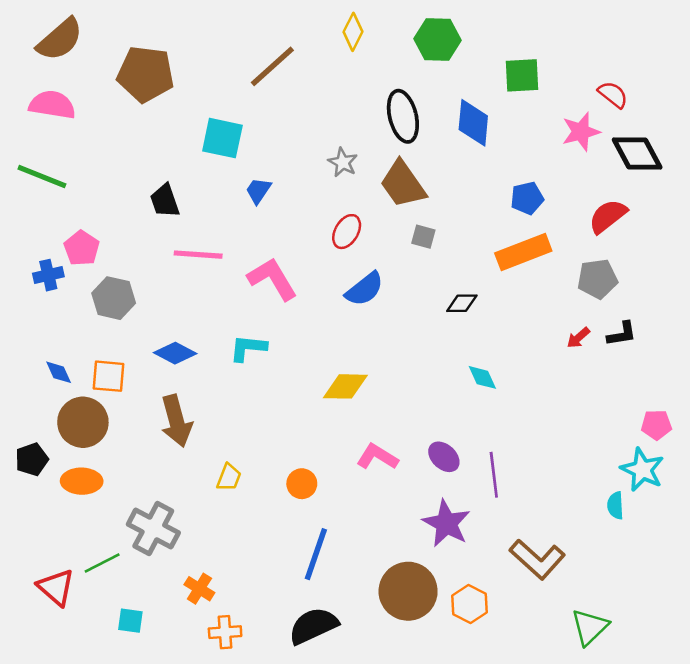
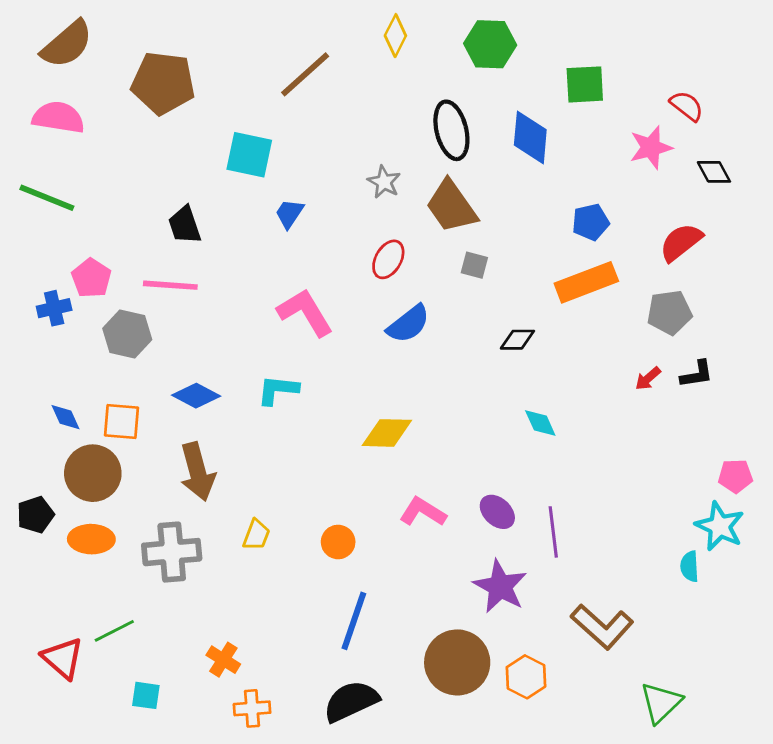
black diamond: (637, 153) -> (714, 172), size x0.6
pink line: (198, 255) -> (170, 285), moved
gray cross: (153, 528) -> (172, 552), moved, turned -33

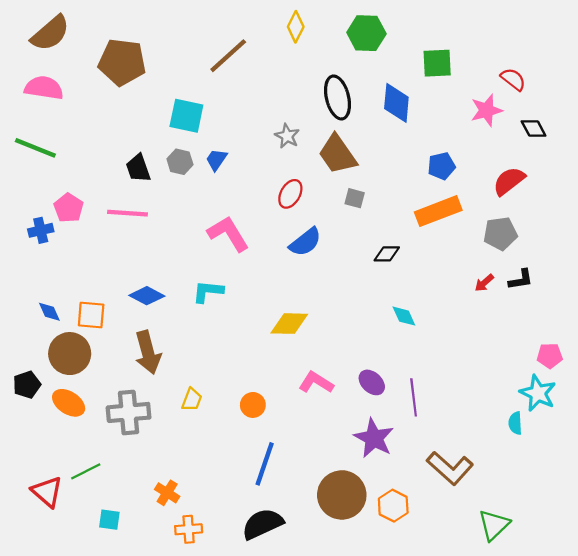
gray hexagon: (127, 334) -> (180, 162), moved, size x0.7
orange ellipse: (91, 539) -> (69, 403), turned 32

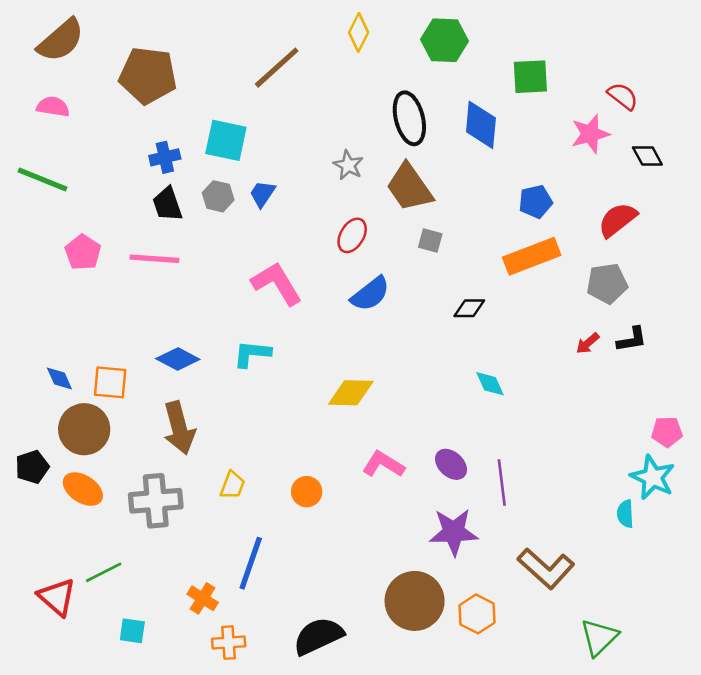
pink semicircle: (44, 88) -> (53, 107), size x0.7
blue cross: (41, 230) -> (165, 157), moved
purple star: (374, 438) -> (454, 532), turned -30
blue line: (265, 464) -> (251, 563), moved

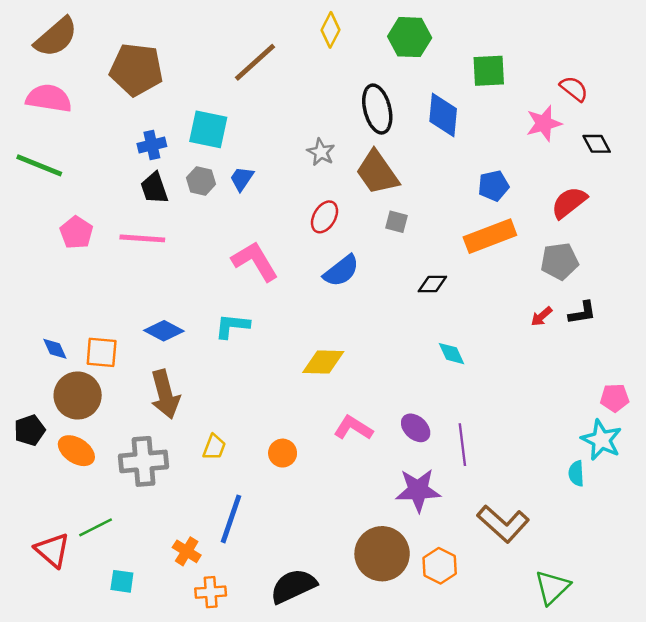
pink semicircle: (53, 107) -> (49, 98), size x1.5

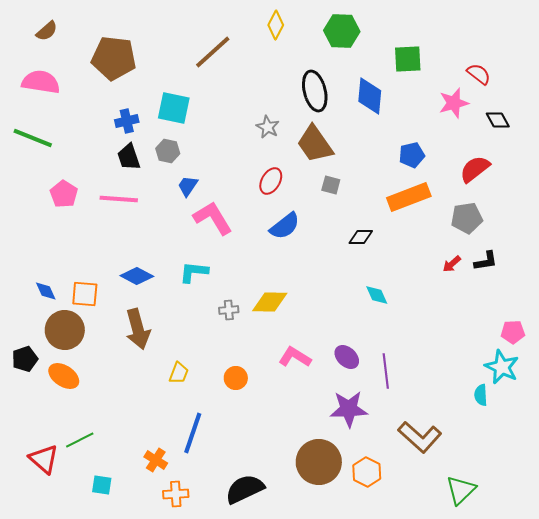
brown semicircle: (56, 37) -> (47, 31), size x0.6
blue trapezoid: (242, 179) -> (188, 186), moved
gray cross: (144, 461) -> (229, 310), moved, size x0.5

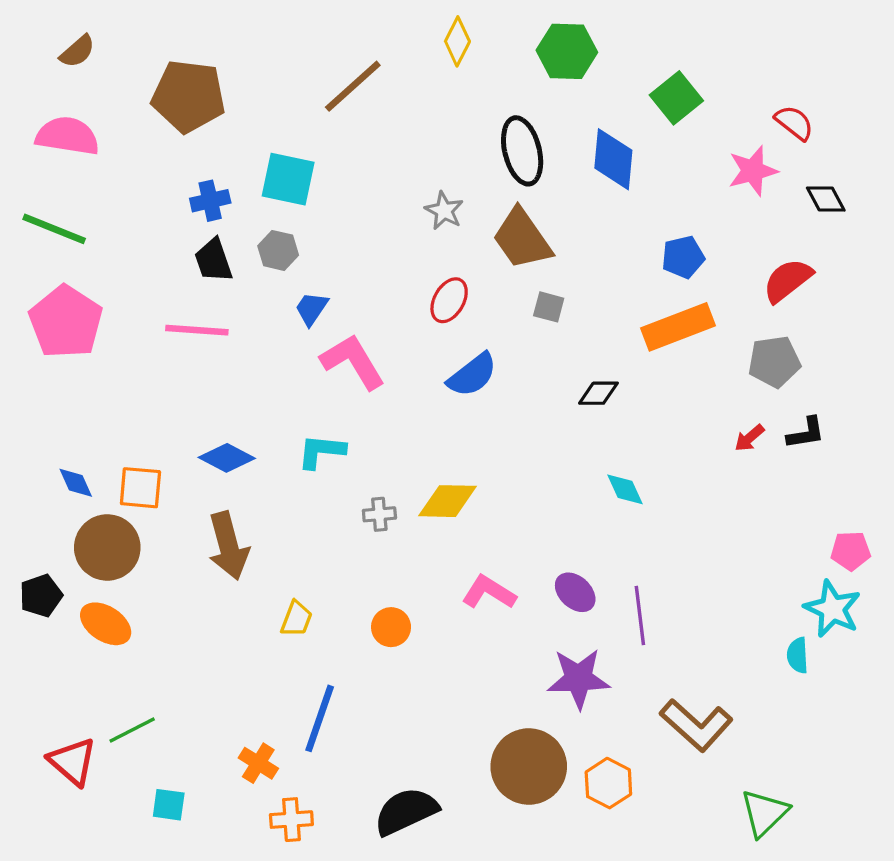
green square: (408, 59) -> (676, 98), turned -36
pink pentagon: (64, 194) -> (66, 322), moved, size x1.6

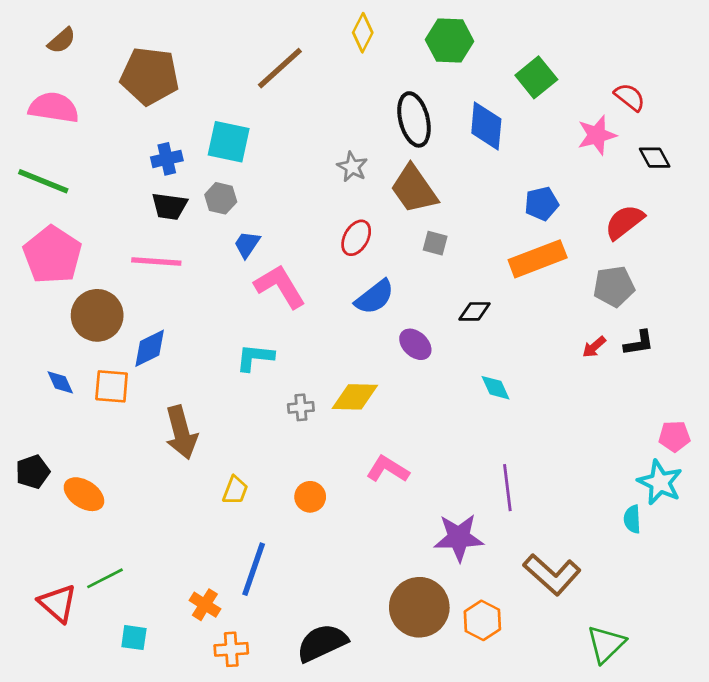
black trapezoid: (213, 260) -> (169, 206), turned -63
blue diamond: (227, 458) -> (150, 348), moved, turned -54
brown circle: (107, 547) -> (97, 315), moved
purple ellipse: (575, 592) -> (415, 344), moved

